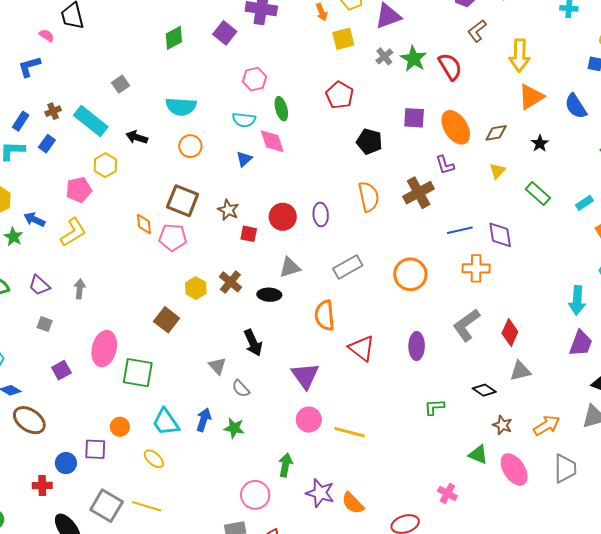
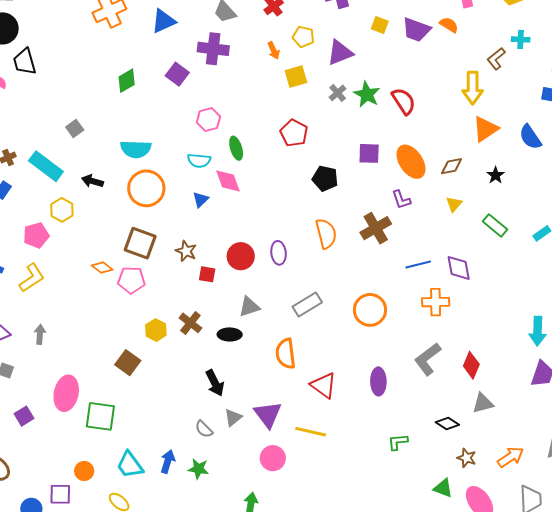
brown L-shape: (477, 31) -> (496, 59), moved
orange circle: (190, 146) -> (146, 188), size x1.6
orange diamond: (144, 224) -> (102, 268), turned -45
gray triangle: (217, 366) -> (233, 418), moved, turned 36
yellow line: (350, 432) -> (311, 432), moved

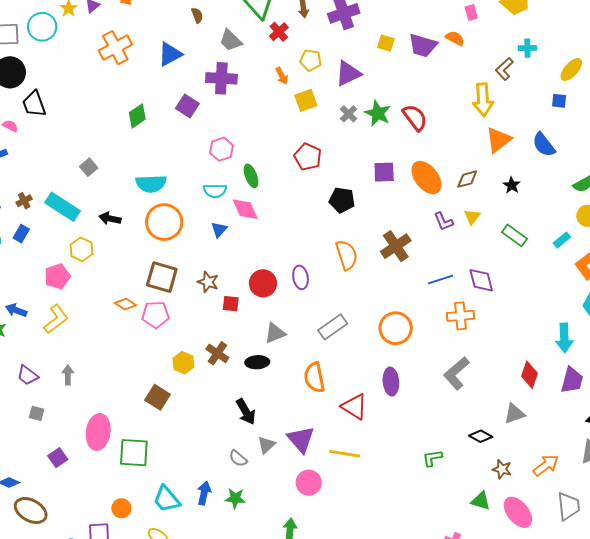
purple L-shape: (401, 200) -> (444, 221), moved
red diamond: (471, 365) -> (530, 375), moved
purple ellipse: (378, 381) -> (391, 382), moved

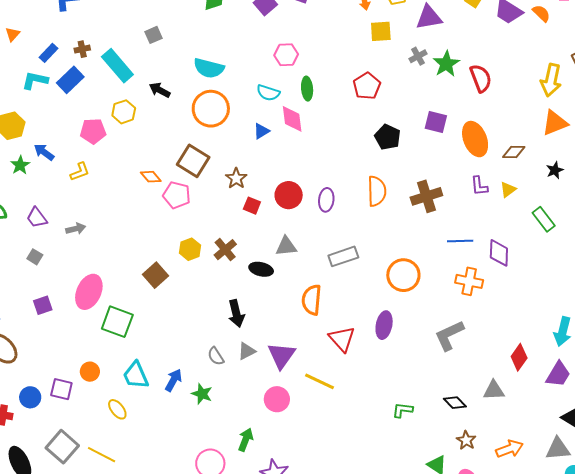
blue rectangle: (21, 234) -> (70, 80), size x1.5
yellow L-shape: (56, 319) -> (80, 172), size x0.7
gray arrow: (68, 375) -> (76, 229), turned 60

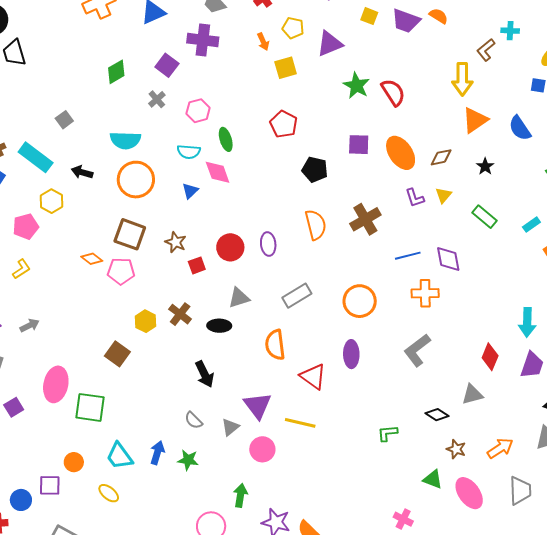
gray cross: (418, 56) -> (157, 99), moved
red square: (252, 206) -> (197, 265), turned -30
gray triangle: (247, 351) -> (230, 427), moved

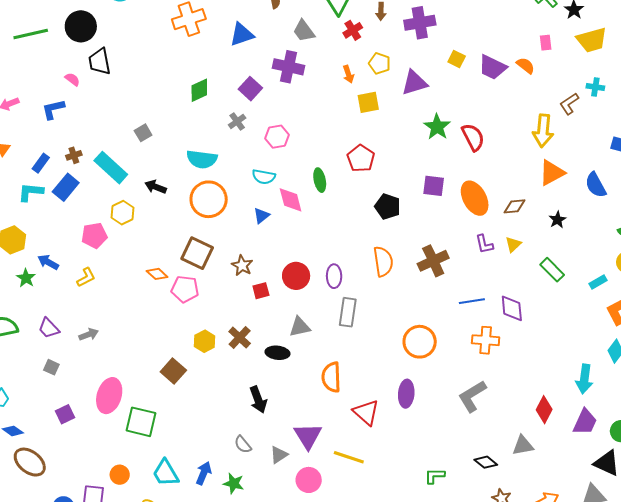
green ellipse: (226, 139) -> (320, 180), moved
gray rectangle: (297, 296) -> (348, 312), moved, turned -56

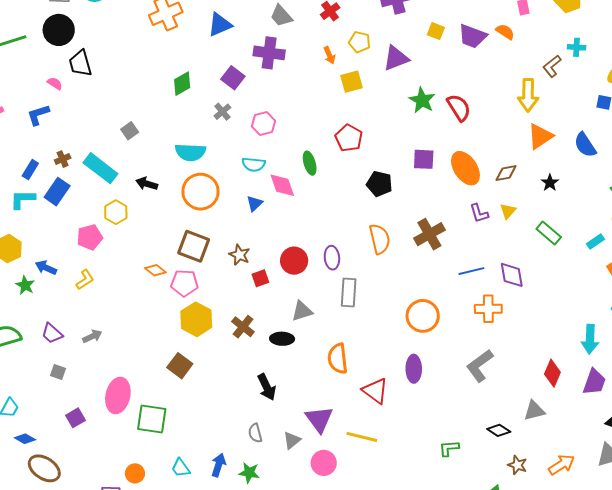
yellow hexagon: (205, 341) -> (196, 319), moved, size x1.5
gray semicircle: (243, 445) -> (255, 433), turned 30
cyan trapezoid: (166, 473) -> (181, 468), size x0.7

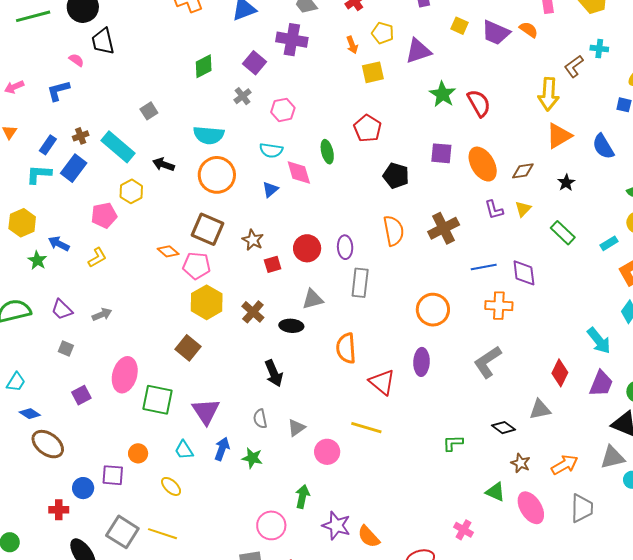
cyan arrow: (590, 339) -> (599, 341), turned -44
purple triangle: (319, 419) -> (206, 411), moved

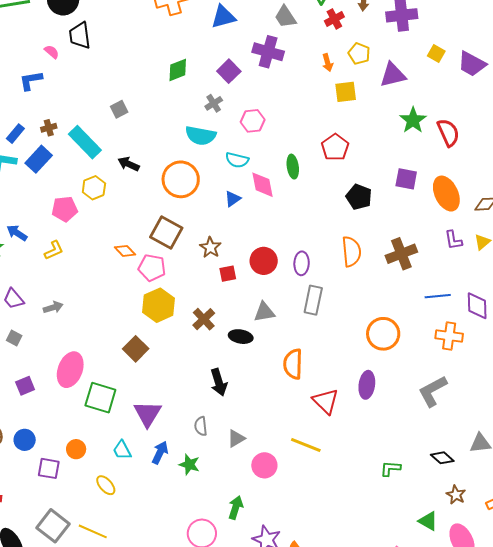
cyan semicircle: (209, 135) -> (201, 136), moved
blue circle: (83, 488) -> (25, 440), moved

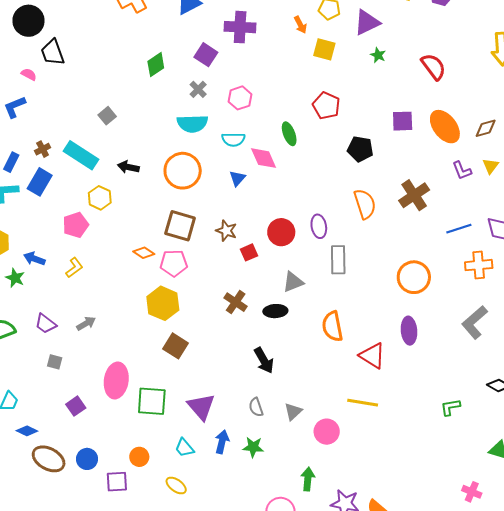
yellow square: (346, 92) -> (324, 49), turned 35
green star: (413, 120) -> (378, 55), moved, size x0.6
yellow hexagon: (159, 305) -> (163, 303), moved

